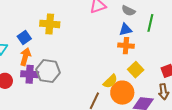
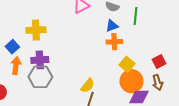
purple cross: (30, 74) -> (40, 60), moved
yellow semicircle: (110, 81) -> (88, 86), moved
orange circle: (122, 93) -> (131, 81), moved

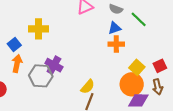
green line: (136, 16) -> (139, 19), turned -54
purple cross: (40, 60) -> (54, 65), moved, turned 30
yellow square: (127, 64) -> (137, 67), moved

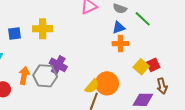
blue square: (14, 44) -> (15, 33), moved, turned 32
orange arrow: (17, 64) -> (24, 76), moved
red square: (160, 66) -> (153, 65), moved
orange circle: (132, 84) -> (107, 83), moved

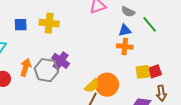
yellow square: (141, 67) -> (143, 72), turned 35

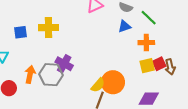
orange cross: (125, 46) -> (146, 43), moved
brown arrow: (161, 93) -> (170, 67), moved

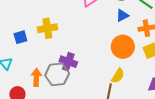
orange circle: (113, 82) -> (123, 47), moved
yellow semicircle: (98, 85) -> (118, 76), moved

